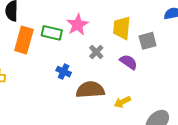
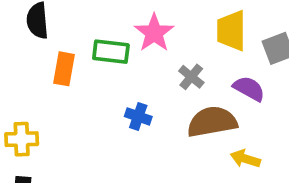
orange rectangle: (24, 40) -> (64, 69), size x0.7
brown semicircle: (90, 90) -> (212, 122), moved
yellow arrow: (122, 102) -> (245, 159), turned 49

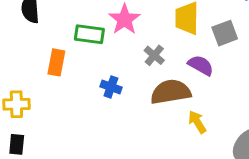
orange rectangle: (64, 69) -> (56, 62), moved
yellow arrow: (245, 159) -> (197, 122), turned 40

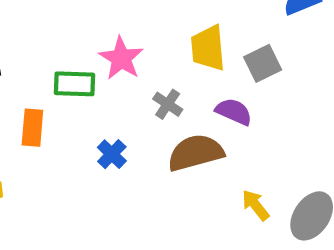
blue cross: (111, 87) -> (112, 154), turned 30
yellow arrow: (197, 122) -> (256, 205), moved

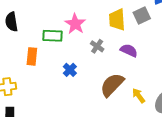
gray square: (263, 63) -> (142, 16), moved
brown semicircle: (196, 153) -> (112, 85), moved, turned -32

